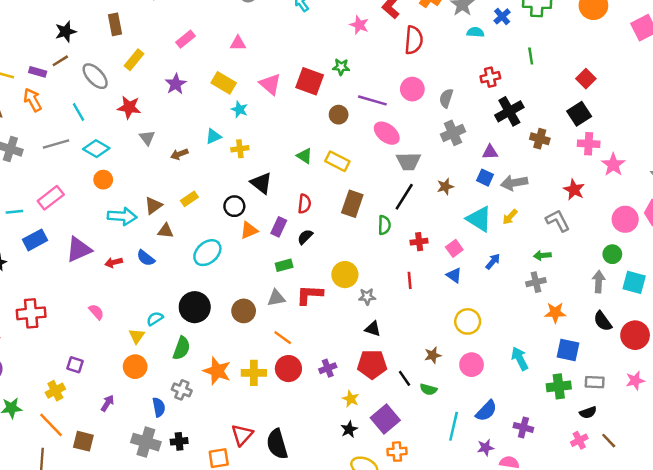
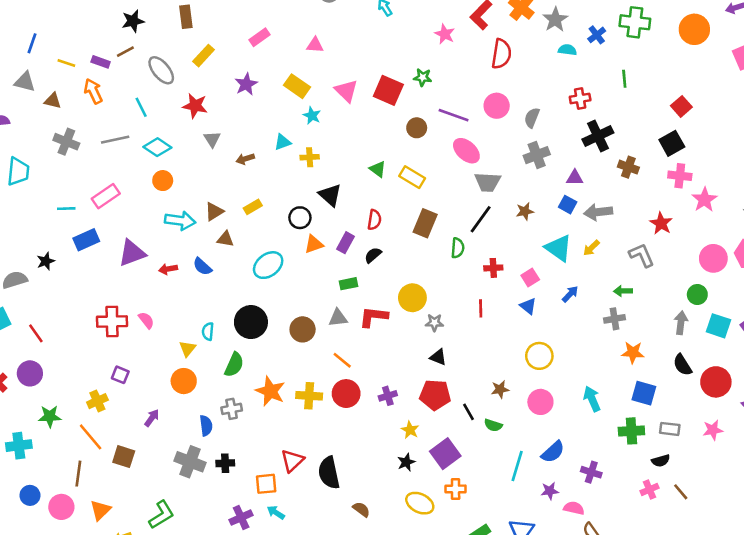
red cross: (31, 313) -> (112, 321), moved
cyan semicircle: (155, 319) -> (208, 331), turned -56
gray cross: (182, 390) -> (232, 409), turned -36

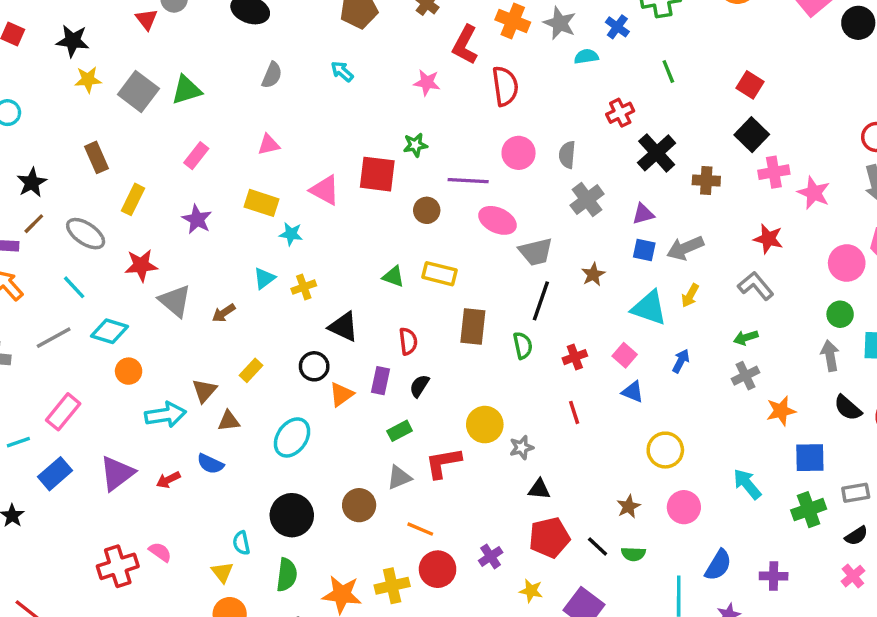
gray triangle: (212, 139) -> (175, 301), size x1.5

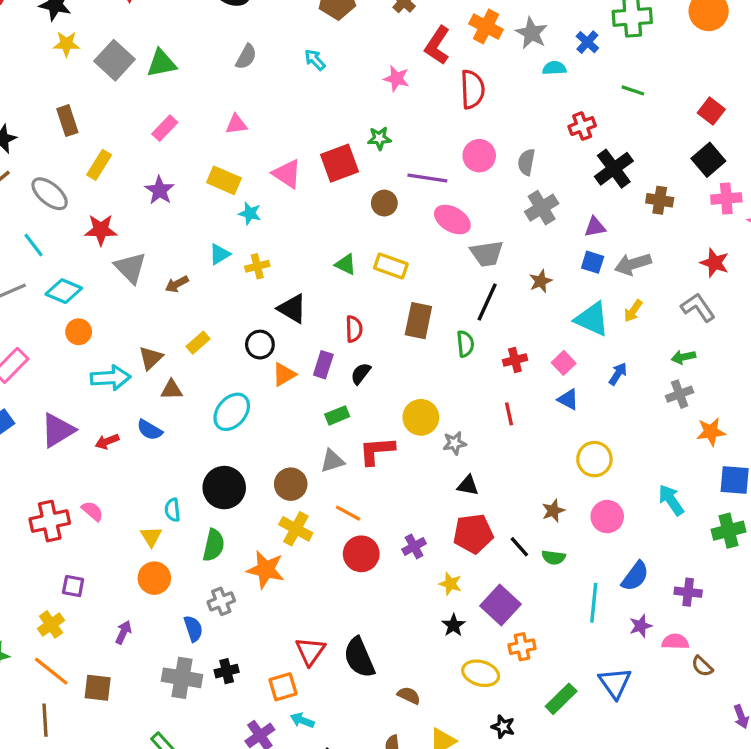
green line: (668, 71) -> (633, 90), turned -55
red square: (377, 174) -> (339, 163), turned -33
yellow cross: (392, 586) -> (296, 529), moved, turned 36

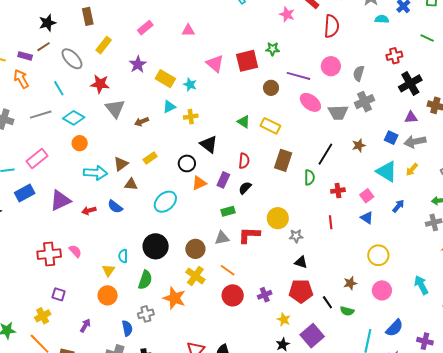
yellow rectangle: (224, 180) -> (165, 79), moved
purple triangle: (595, 227) -> (411, 117), moved
gray trapezoid: (487, 254) -> (338, 113), moved

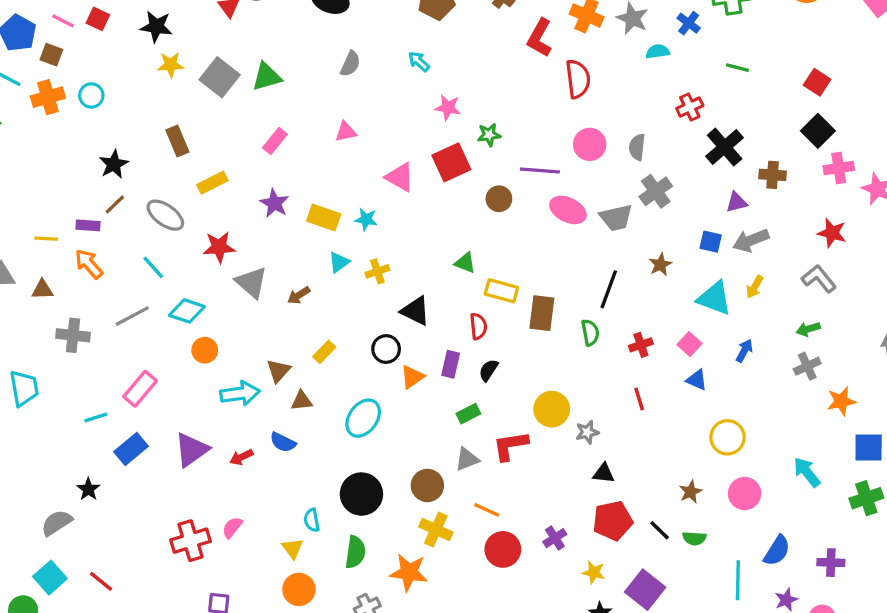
pink star: (287, 14) -> (448, 107), moved
yellow rectangle: (104, 45) -> (212, 183), turned 36
yellow rectangle: (270, 126) -> (501, 291), moved
pink semicircle: (75, 251) -> (232, 527), turned -88

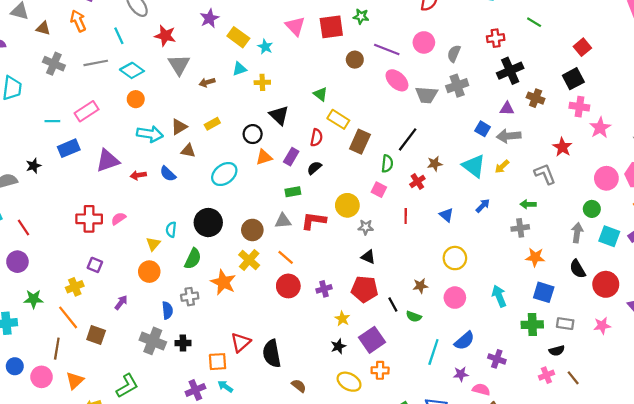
brown star: (660, 265) -> (435, 164), moved
pink square: (690, 344) -> (379, 190), moved, turned -32
red cross: (641, 345) -> (417, 182), turned -32

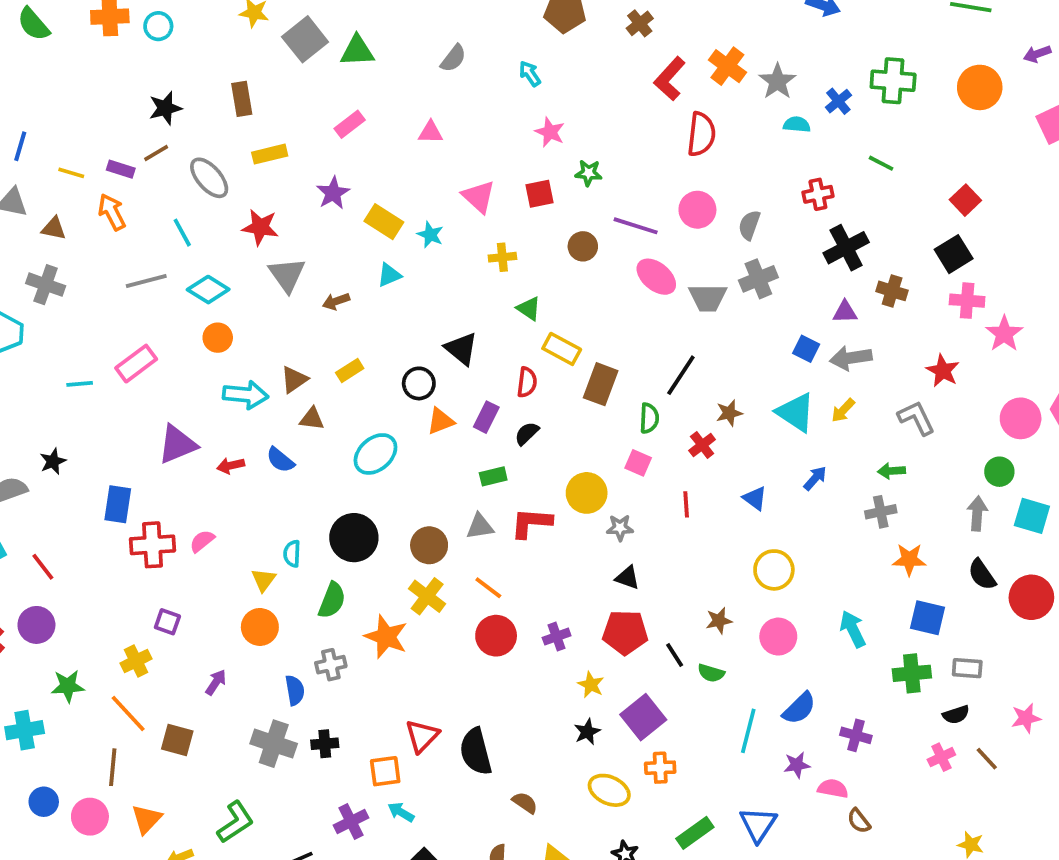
red square: (331, 27) -> (540, 194), size x0.7
gray cross: (54, 64) -> (46, 285), moved
yellow cross: (262, 82) -> (502, 257), moved
blue rectangle: (69, 148) -> (118, 504), moved, turned -55
pink star: (602, 326) -> (1026, 718), moved

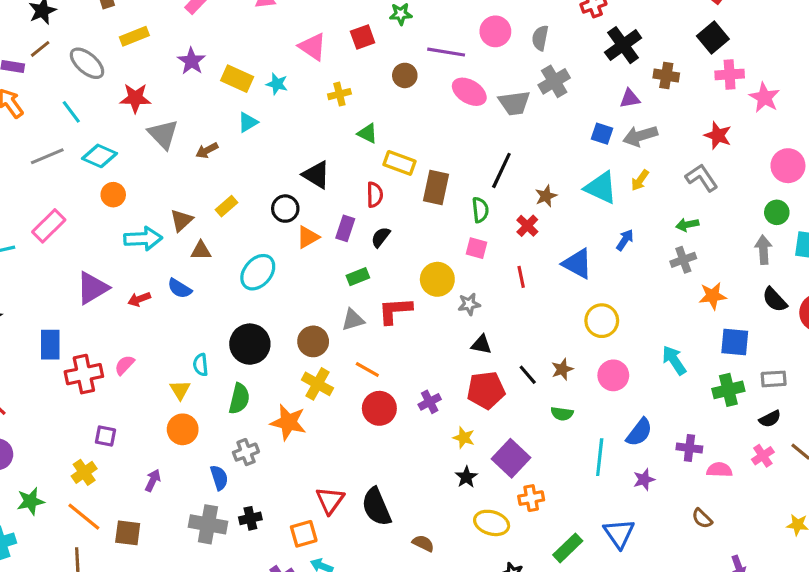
blue triangle: (755, 498) -> (577, 264), size x1.5
black line: (675, 655) -> (528, 375), moved
pink semicircle: (833, 789) -> (719, 470), moved

